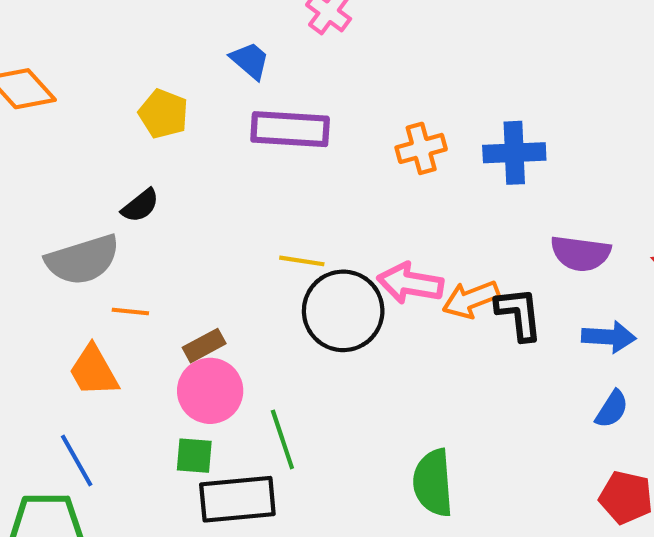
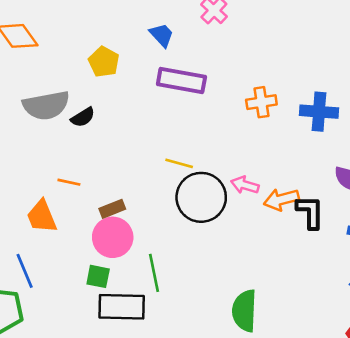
gray semicircle: (83, 260) -> (46, 105), moved
pink arrow: (410, 283) -> (245, 185), size x0.7

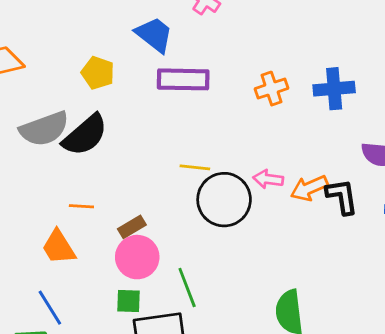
blue trapezoid: (162, 35) -> (154, 35), size x1.4
black semicircle: (83, 117) -> (85, 135), size x1.8

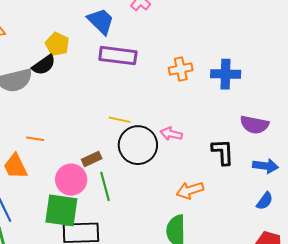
black semicircle: (85, 135) -> (44, 65), moved, size x0.7
orange arrow: (309, 188) -> (190, 190), moved
brown rectangle: (132, 227) -> (92, 159), moved
green line: (187, 288) -> (105, 186), moved
green square: (128, 301) -> (61, 210), size x1.8

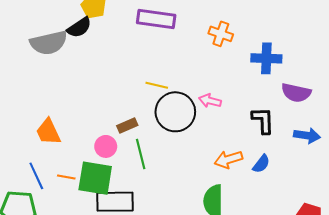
orange cross: (181, 69) -> (221, 34), turned 30
blue cross: (226, 74) -> (266, 58), moved
orange line: (35, 139) -> (66, 177), moved
pink circle: (71, 180) -> (106, 146), size x0.7
blue semicircle: (265, 201) -> (261, 164), moved

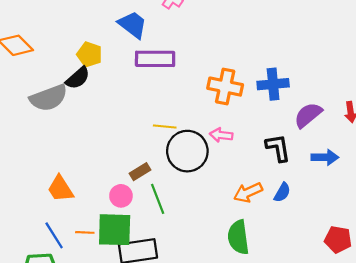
orange cross: (221, 34) -> (225, 87), moved, size x1.4
purple semicircle: (296, 93) -> (308, 115), turned 136

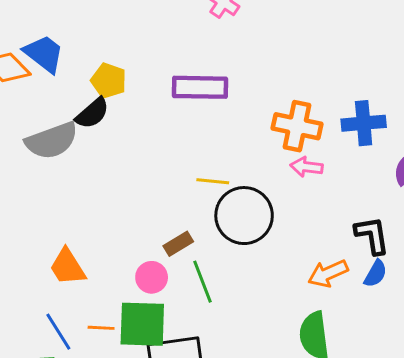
blue trapezoid: (133, 25) -> (44, 54), moved
pink arrow: (221, 135) -> (307, 167), moved
black L-shape: (278, 148) -> (372, 235), moved

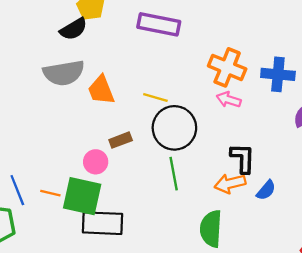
gray semicircle: (52, 141) -> (64, 73), moved
black L-shape: (372, 235) -> (243, 158), moved
orange trapezoid: (67, 267) -> (101, 90), moved
green line: (202, 282) -> (174, 174), moved

